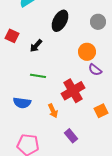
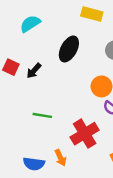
black arrow: (36, 46) -> (34, 71), moved
blue semicircle: (22, 103) -> (34, 164), moved

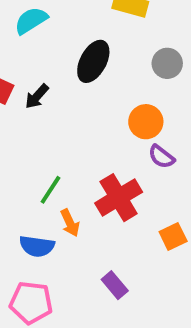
green line: (42, 115) -> (50, 190), moved, turned -66
orange arrow: (60, 158) -> (70, 223), moved

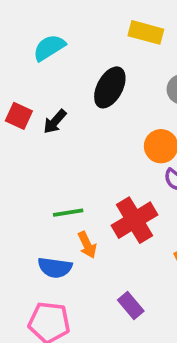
green line: (50, 190) -> (68, 213), turned 48

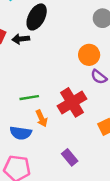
black ellipse: (110, 87) -> (37, 17), moved
black arrow: (55, 122) -> (21, 39), turned 42

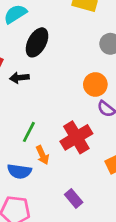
black arrow: (21, 39) -> (19, 78), moved
green line: (29, 98) -> (29, 132), turned -54

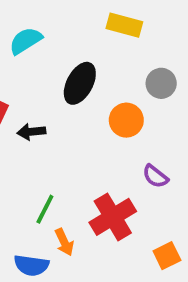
black ellipse: (37, 42) -> (80, 83), moved
orange circle: (95, 84) -> (126, 120), moved

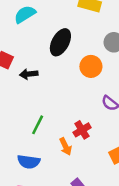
red cross: (113, 217) -> (82, 130), size x0.6
orange arrow: (64, 242) -> (66, 146), moved

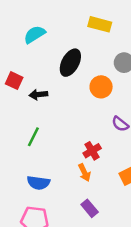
green line: (38, 125) -> (33, 137), moved
orange arrow: (66, 146) -> (84, 173), moved

